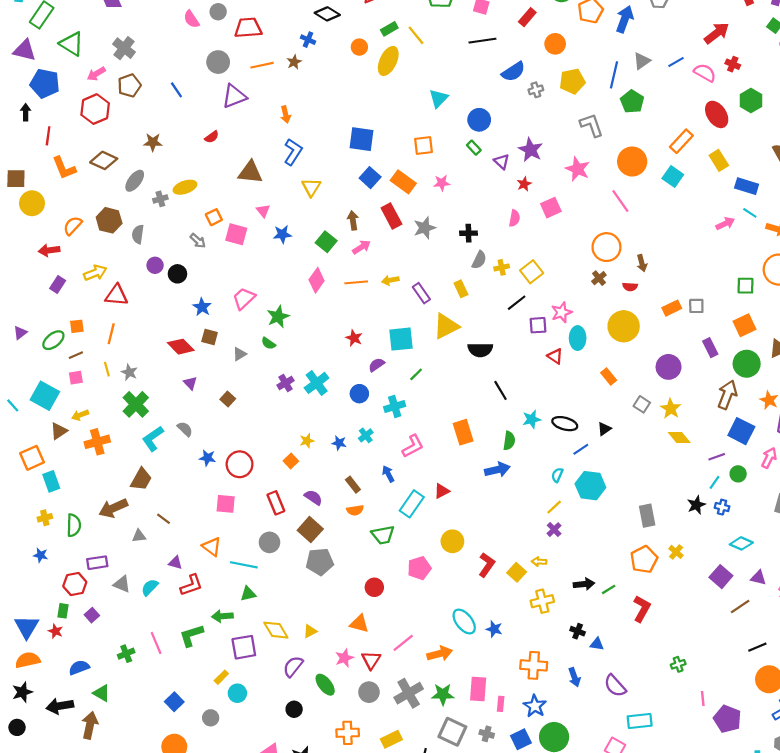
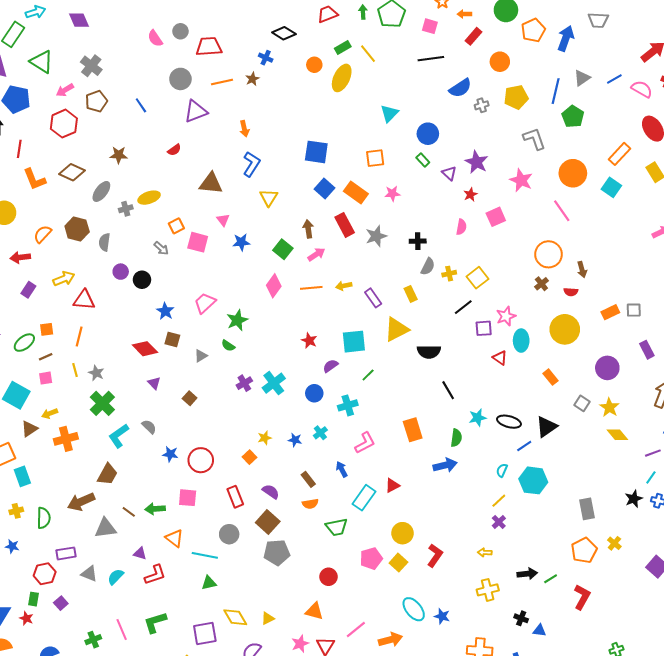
black triangle: (604, 429) -> (546, 427), size x1.6
gray triangle: (139, 536) -> (105, 528), size x1.6
yellow square: (517, 572) -> (398, 563), moved
green arrow: (222, 616) -> (155, 509), moved

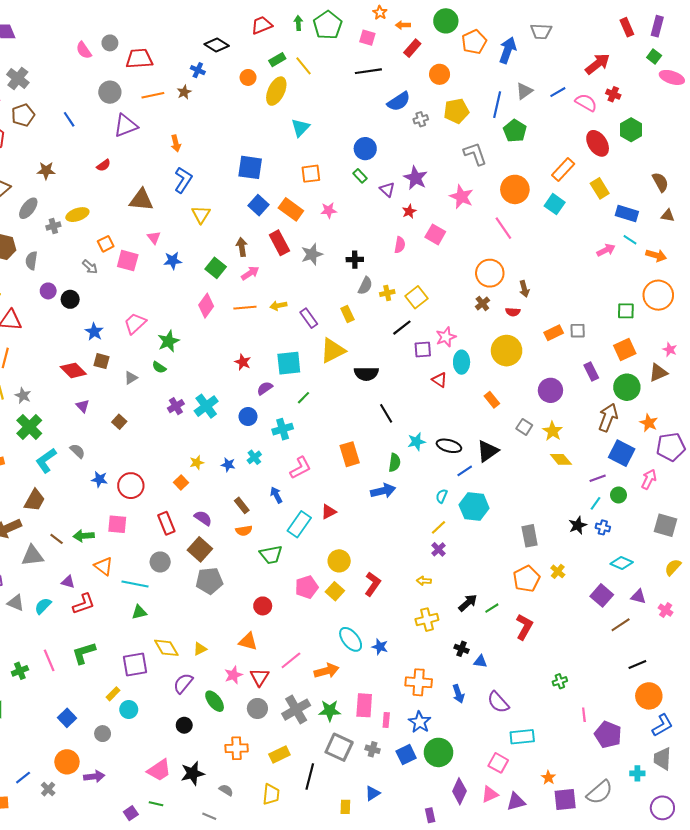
cyan triangle: (389, 113) -> (300, 128), moved
pink square: (496, 217) -> (435, 234), turned -36
black arrow: (527, 574) -> (468, 603), turned -36

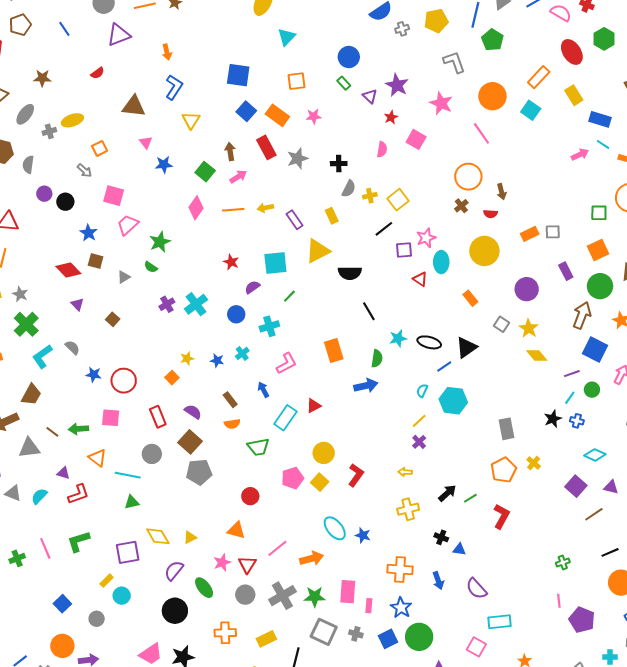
pink square: (128, 261) -> (114, 196), moved
green cross: (560, 681) -> (563, 562), moved
black circle: (184, 725) -> (175, 611), size x1.6

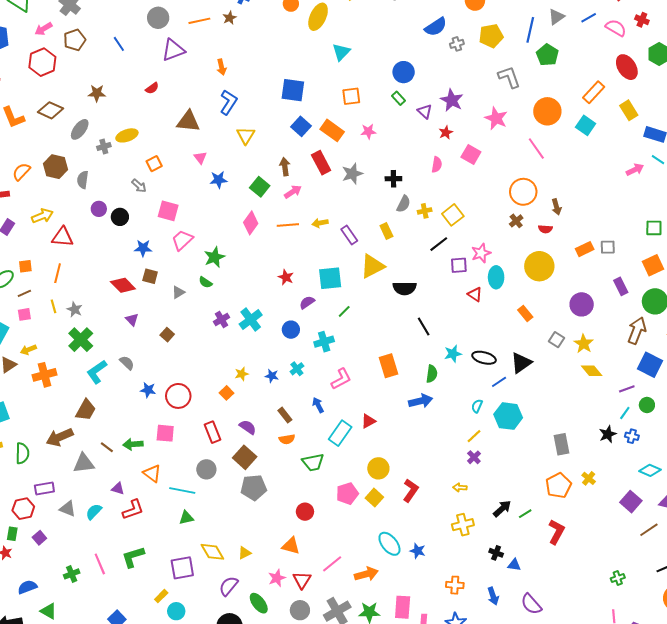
blue star: (89, 233) -> (143, 248), turned -30
orange cross: (400, 570) -> (455, 585), size x0.7

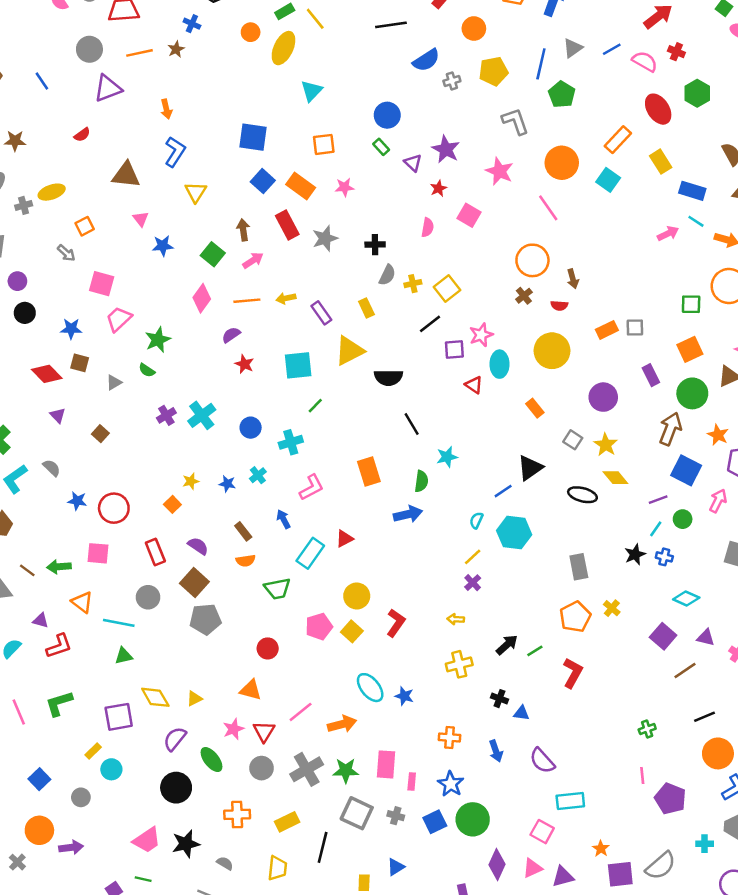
black circle: (120, 217) -> (25, 313), moved
purple semicircle: (307, 302) -> (231, 335), moved
black ellipse: (484, 358) -> (582, 495), moved

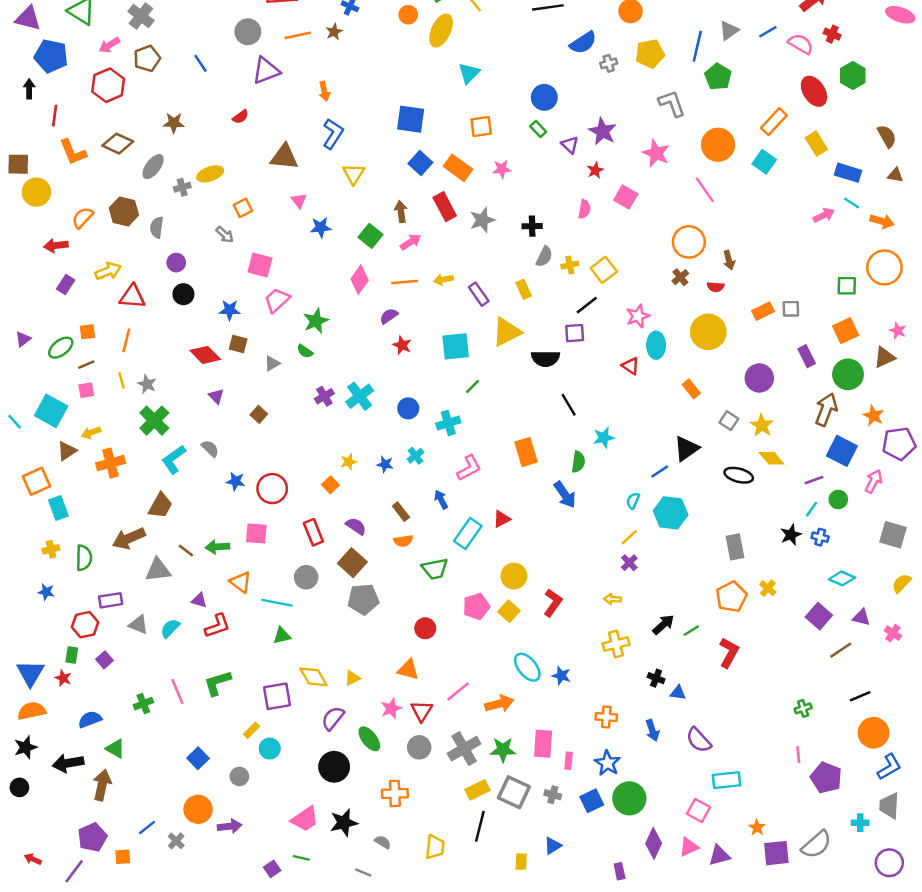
purple square: (454, 349) -> (575, 333), moved
blue arrow: (408, 514) -> (565, 495), turned 68
yellow rectangle: (287, 822) -> (477, 790), moved

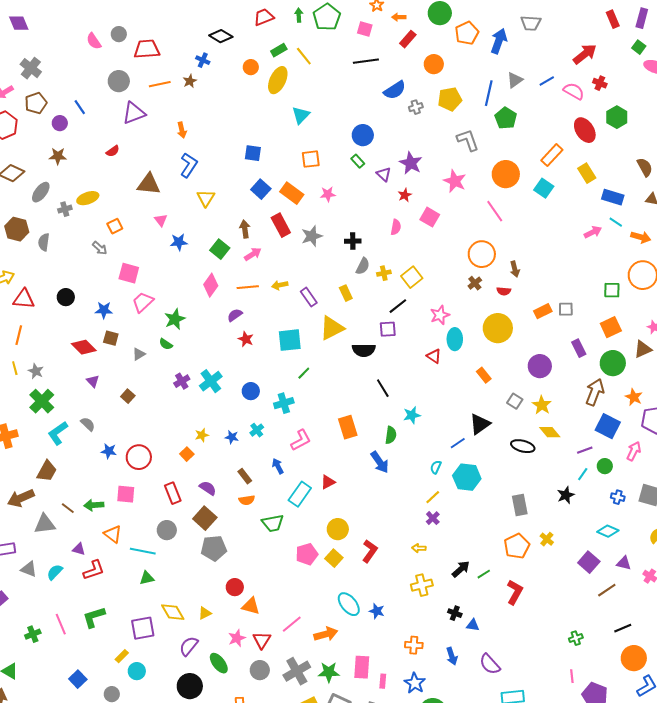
blue square: (411, 119) -> (253, 153), size x0.7
purple circle: (176, 263) -> (60, 123), moved
blue cross: (820, 537) -> (618, 497), moved
red circle: (425, 628) -> (235, 587), moved

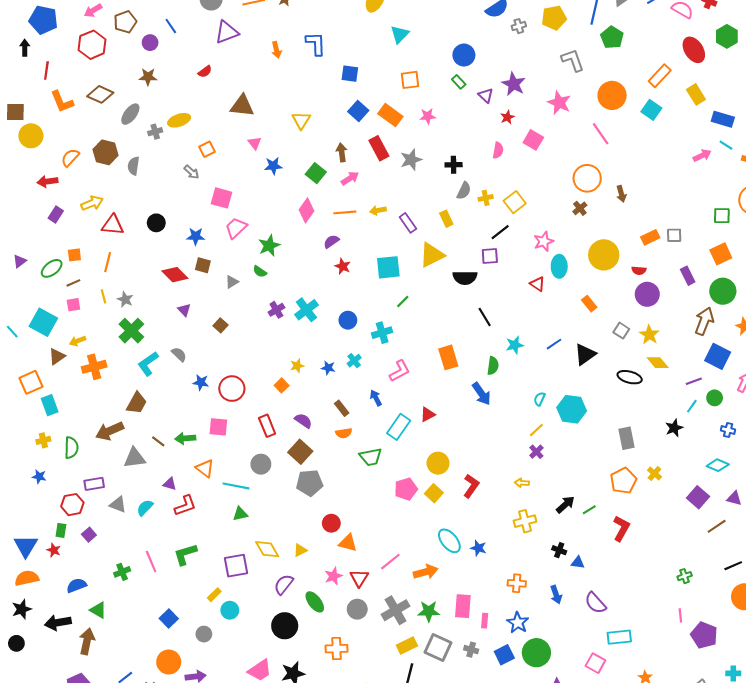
blue L-shape: (189, 165) -> (316, 44), moved, turned -35
red semicircle: (504, 291) -> (639, 270), moved
blue line: (458, 443) -> (554, 344), moved

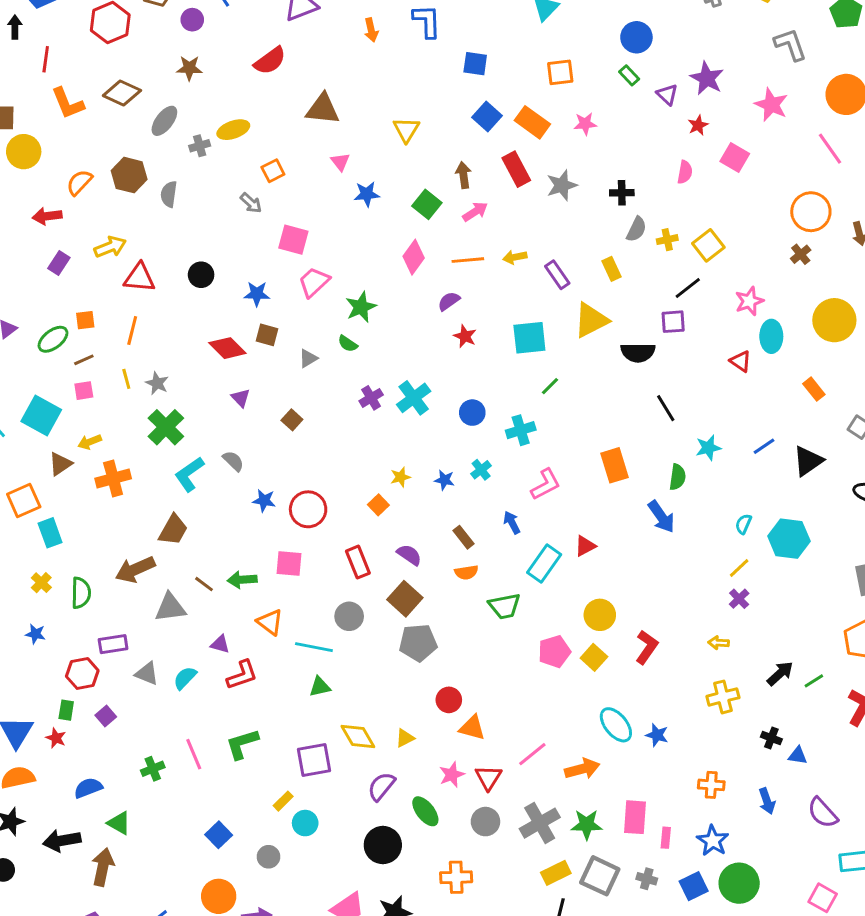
red semicircle: (205, 72) -> (270, 61), size x1.6
yellow cross: (43, 440) -> (41, 583), turned -32

